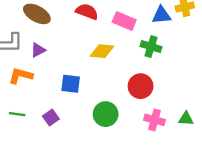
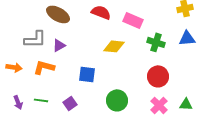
blue triangle: (161, 15) -> (187, 38), moved
red circle: (141, 86) -> (158, 76), moved
pink cross: (155, 120) -> (159, 105), turned 30

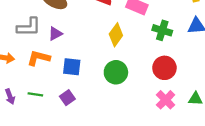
yellow diamond: (114, 46) -> (116, 35), turned -60
blue square: (87, 74) -> (72, 67), moved
green circle: (117, 100) -> (116, 72), moved

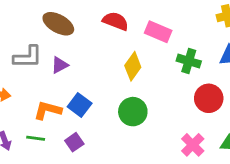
orange L-shape: (39, 58) -> (48, 110), moved
blue square: (72, 67) -> (80, 105), turned 30
red circle: (164, 68) -> (209, 98), moved

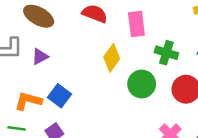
pink rectangle: (158, 32) -> (136, 24), turned 60
green circle: (133, 112) -> (142, 84), moved

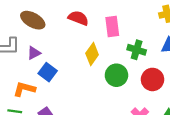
blue square: (60, 96) -> (48, 72), moved

